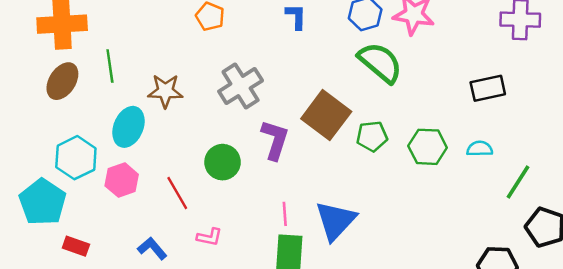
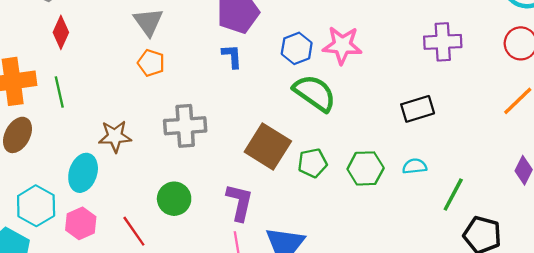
green line: (110, 66) -> (59, 92), moved
gray cross: (241, 86) -> (185, 126), turned 33
purple L-shape: (275, 140) -> (240, 202), moved

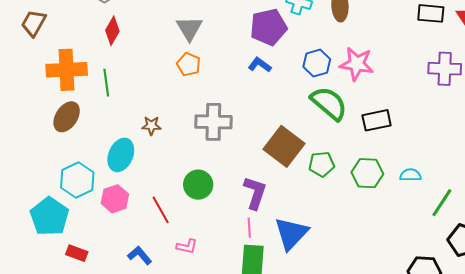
blue L-shape: (232, 56) -> (260, 65), turned -55
black rectangle: (418, 109) -> (377, 120), moved
brown star: (115, 136) -> (151, 126), size x0.7

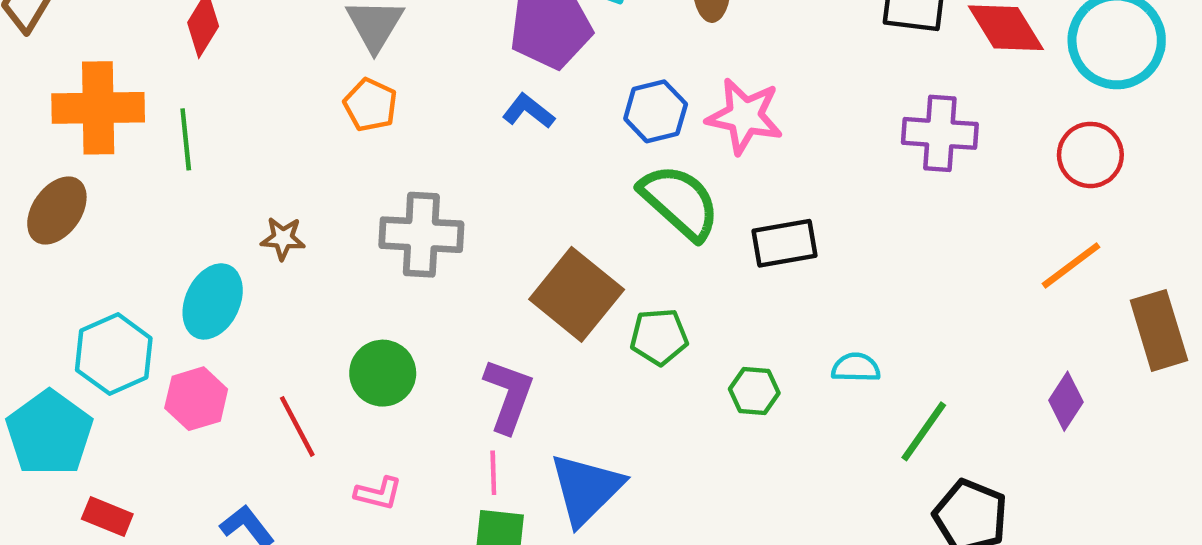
brown ellipse: (67, 117) -> (57, 210), moved
green hexagon: (367, 173) -> (754, 391), moved, size x0.7
pink L-shape: (187, 246) -> (378, 493), moved

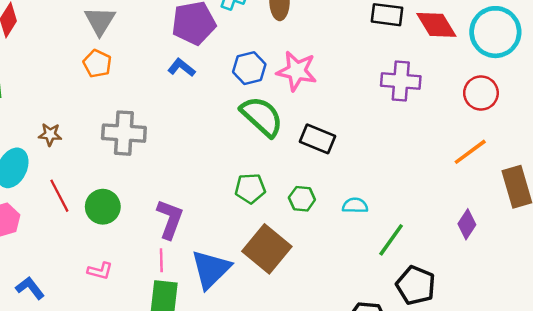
black rectangle: (784, 243) -> (318, 139), turned 32
brown square: (577, 294) -> (267, 249), moved
green hexagon: (754, 391) -> (302, 199), moved
red line: (297, 426) -> (59, 196), moved

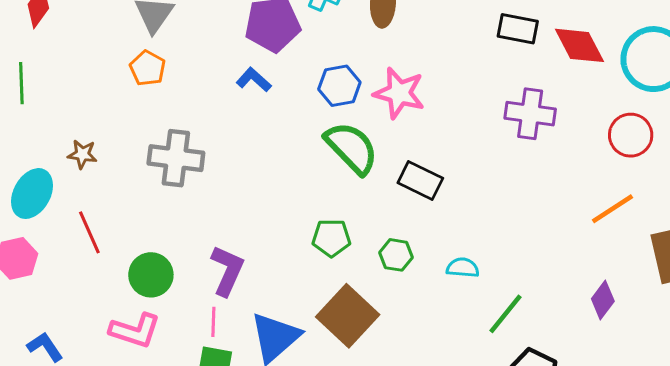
green circle: (103, 207) -> (151, 275), moved
pink L-shape: (100, 271) -> (135, 331), size x1.6

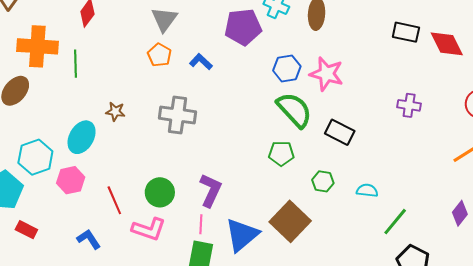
blue L-shape: (254, 80) -> (201, 62), moved
purple cross: (530, 114) -> (409, 105), moved, size x0.7
red line: (89, 232) -> (114, 200), moved
green pentagon: (331, 238) -> (281, 153), moved

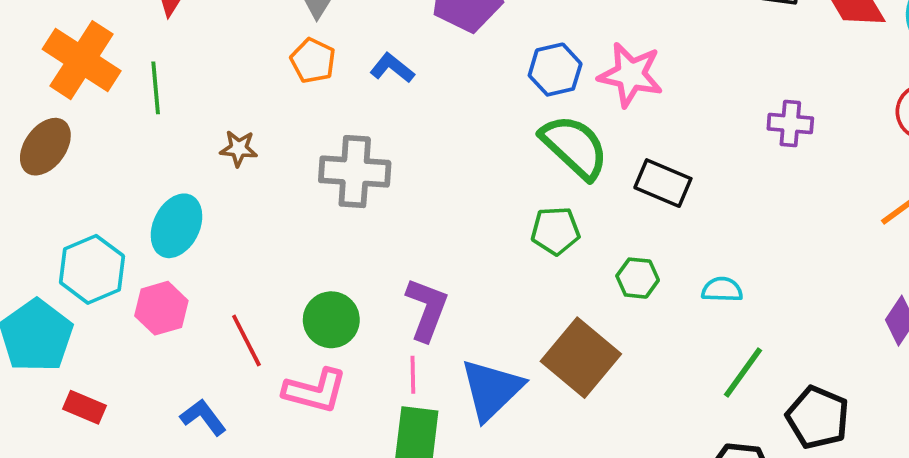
orange cross: (37, 46) -> (82, 60), turned 33
brown star: (115, 112) -> (239, 148), moved
green line: (395, 222) -> (743, 373), moved

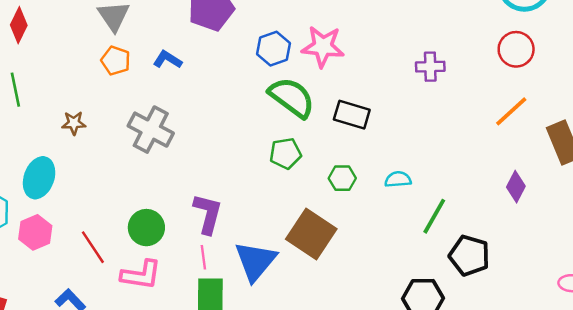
gray cross: (355, 172) -> (151, 130), turned 30
green line: (743, 373) -> (434, 216), moved

